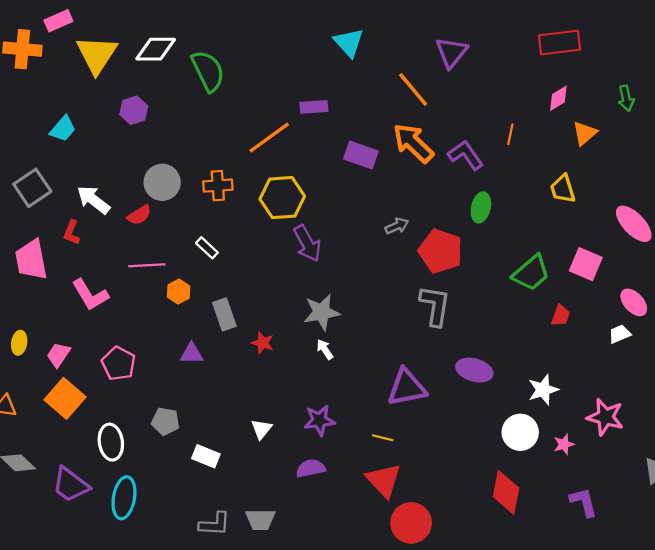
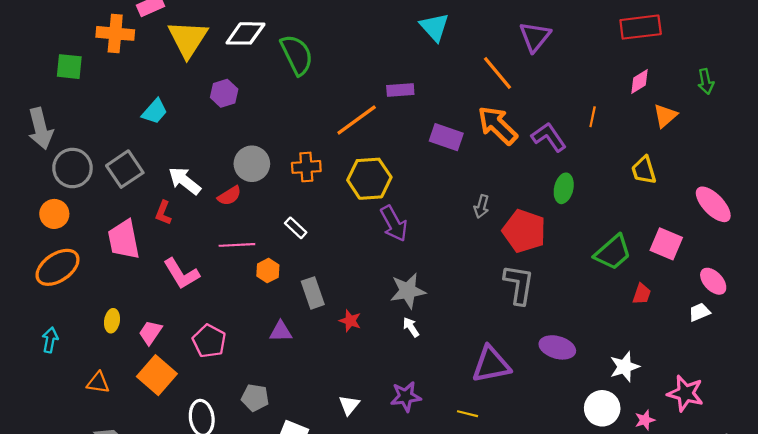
gray arrow: (397, 226) -> (481, 206), turned 130

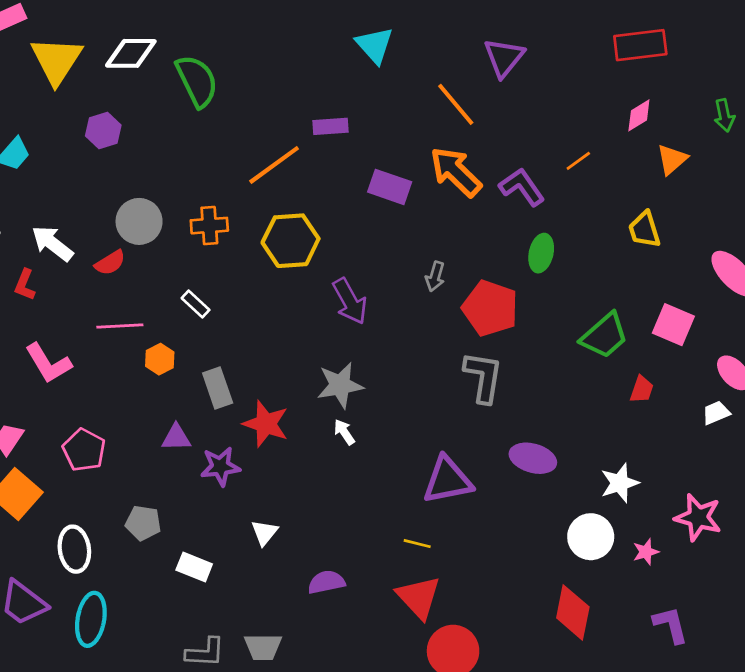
orange line: (593, 117) -> (578, 161), turned 42
purple arrow: (394, 224) -> (350, 301), moved
red star: (350, 321) -> (266, 424), size x1.6
purple star: (406, 397) -> (220, 466), moved

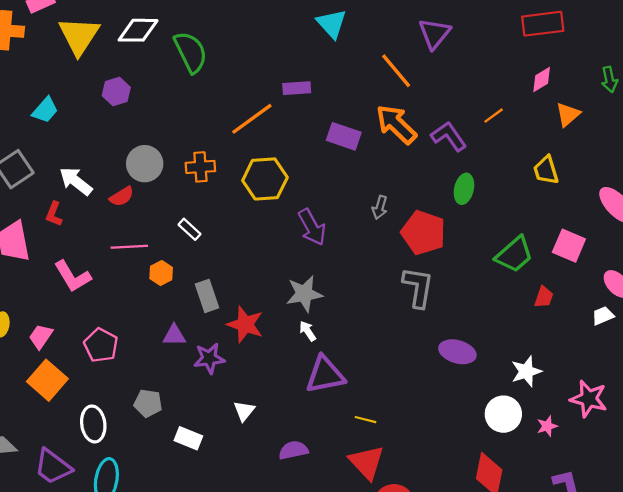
purple triangle: (448, 480) -> (325, 375), moved

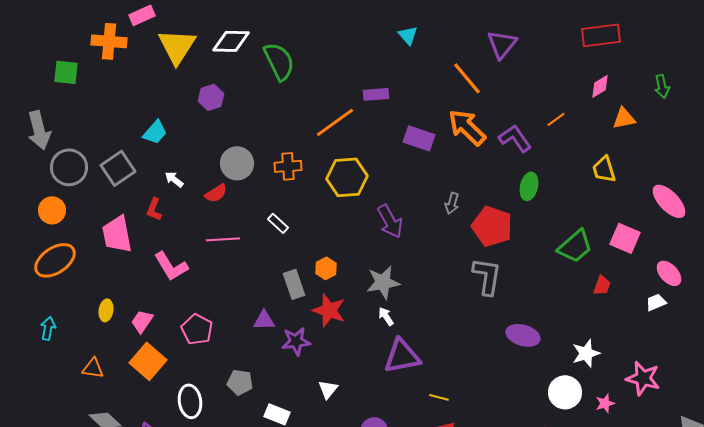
cyan triangle: (332, 24) -> (408, 35), size x0.7
cyan trapezoid: (45, 110) -> (155, 132), moved
orange triangle: (568, 114) -> (624, 118), turned 30
white arrow: (76, 181) -> (174, 179), size x0.6
orange hexagon: (161, 273) -> (326, 268), moved

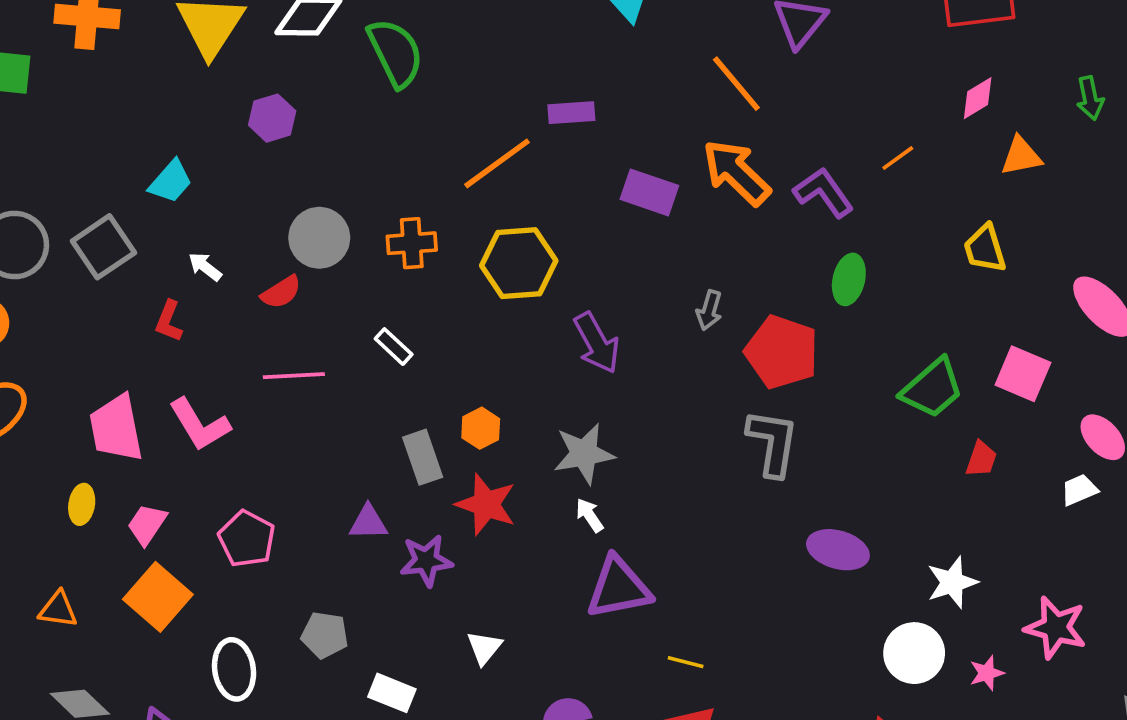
pink trapezoid: (117, 234) -> (116, 428), moved

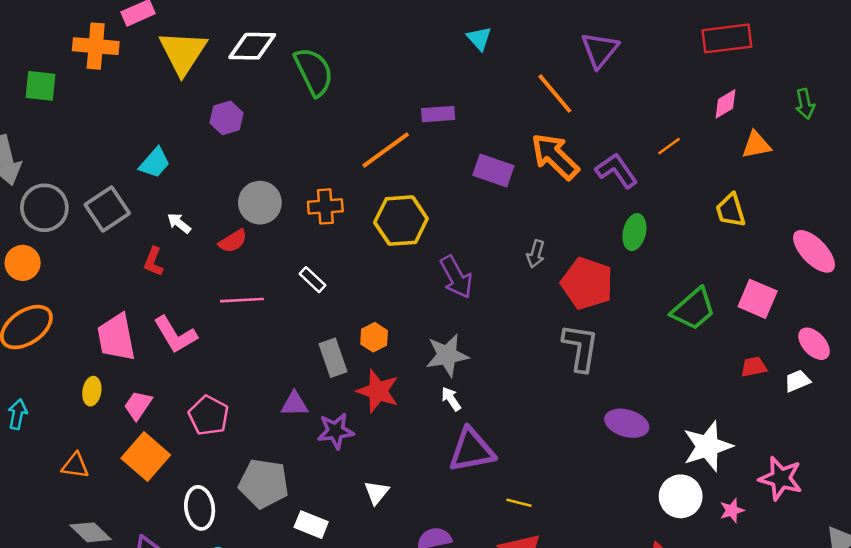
red trapezoid: (981, 459) -> (754, 367), moved, turned -120
white star: (952, 582) -> (708, 446), size x1.4
gray pentagon: (325, 635) -> (264, 484), size x1.5

